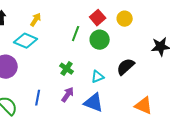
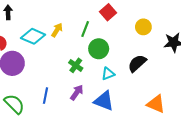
yellow circle: (125, 19) -> (143, 27), moved
yellow arrow: (36, 20) -> (57, 30), moved
green circle: (100, 40) -> (99, 49), moved

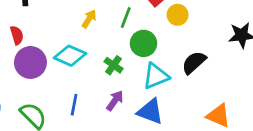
yellow circle: (143, 27) -> (178, 15), moved
cyan diamond: (33, 36) -> (70, 56), moved
cyan triangle: (108, 74) -> (156, 76), size x1.5

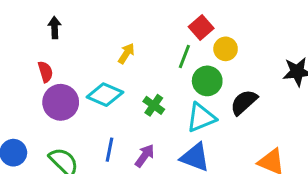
green line: (126, 18) -> (184, 56), moved
green circle: (143, 43) -> (207, 81), moved
purple arrow: (115, 101) -> (145, 156), moved

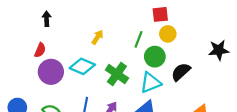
red square: (201, 27) -> (160, 14), moved, turned 35
red semicircle: (45, 72) -> (40, 50), turned 40
green cross: (154, 105) -> (117, 74), size x1.5

